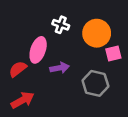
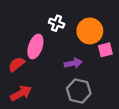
purple arrow: (60, 68) -> (73, 63), moved
gray hexagon: (95, 83) -> (79, 91), moved

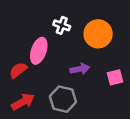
pink square: (105, 50) -> (115, 77), moved
gray hexagon: (79, 91) -> (63, 99), moved

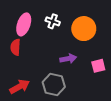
pink ellipse: (39, 51) -> (24, 24), moved
red semicircle: (18, 70) -> (15, 47), moved, turned -49

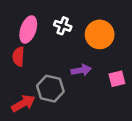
gray hexagon: (54, 84) -> (50, 89), moved

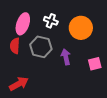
purple arrow: (81, 70) -> (66, 57), turned -91
gray hexagon: (50, 89) -> (41, 47), moved

